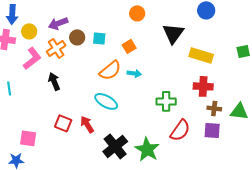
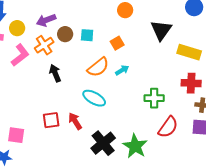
cyan arrow: (134, 73) -> (122, 70), turned -40
black arrow: (54, 81) -> (55, 73), moved
red square: (63, 123) -> (51, 120), turned -30

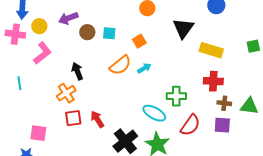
orange cross: (44, 45) -> (66, 93), moved
cyan ellipse: (94, 98) -> (154, 113), moved

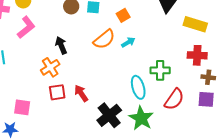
cyan ellipse: (154, 113) -> (138, 87), turned 45

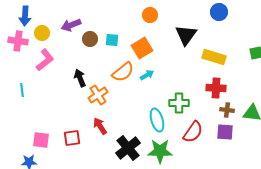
orange square: (123, 15) -> (142, 48), size x1.5
orange cross: (50, 67) -> (98, 95), moved
red square: (57, 92) -> (72, 138), moved
green star: (141, 118) -> (160, 151), turned -30

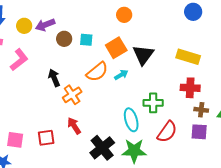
yellow circle: (42, 33) -> (24, 26), moved
black triangle: (186, 35) -> (143, 55), moved

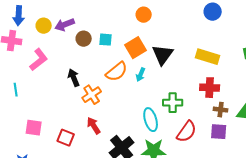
cyan arrow: (121, 75) -> (141, 75), turned 144
red square: (46, 138) -> (66, 138), turned 30
pink square: (15, 140) -> (34, 128), moved

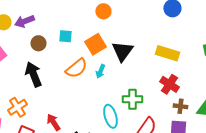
brown circle: (84, 39) -> (38, 43), moved
black arrow: (74, 78) -> (33, 74), size x1.4
red cross: (210, 88) -> (169, 84), turned 30
orange cross: (92, 95) -> (17, 107), moved

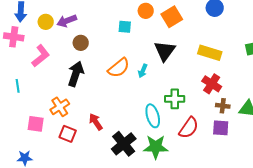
cyan square: (65, 36) -> (125, 27), moved
orange square: (95, 44) -> (172, 17), moved
black arrow: (33, 74) -> (76, 74), turned 40

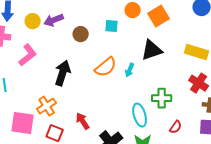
brown circle: (81, 43) -> (81, 34), moved
black triangle: (165, 51) -> (152, 50), turned 35
pink square: (36, 124) -> (23, 123), size x1.4
red semicircle: (189, 128) -> (176, 127), size x0.6

